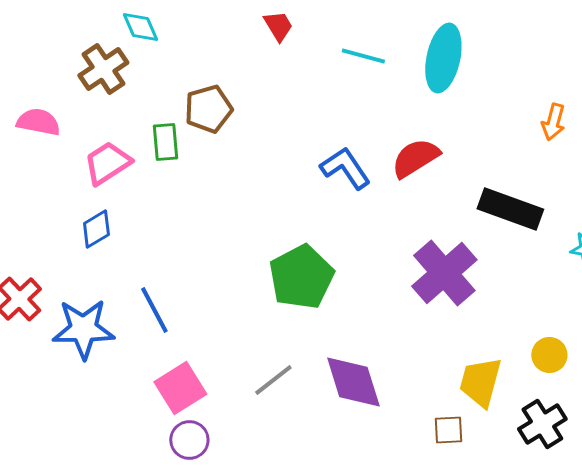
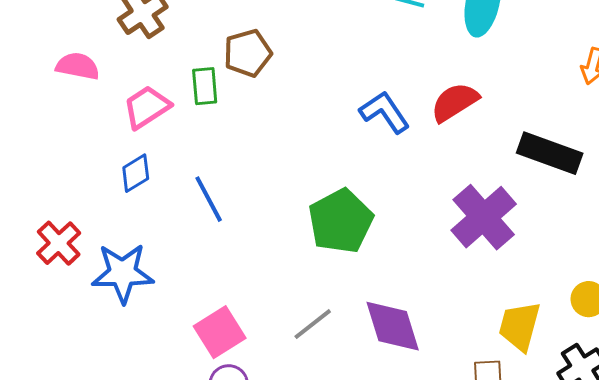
blue line: (154, 310) -> (209, 199), moved

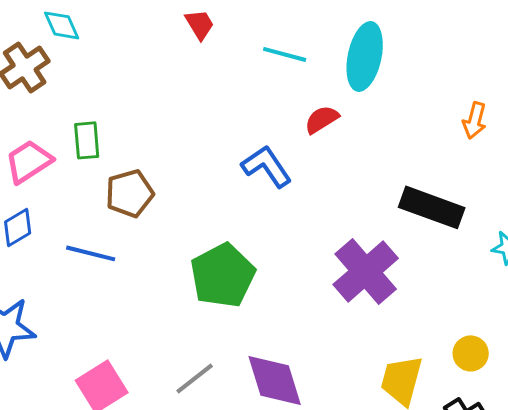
brown pentagon: (248, 53) -> (130, 193), moved
red semicircle: (455, 102) -> (322, 119), moved, size x0.7
blue line: (209, 199) -> (91, 253), turned -48

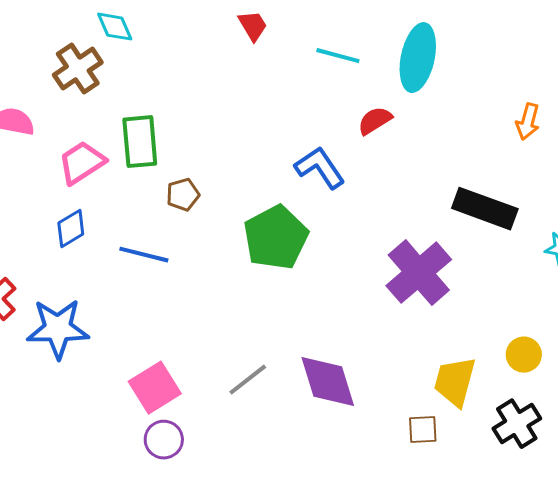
green rectangle: (87, 140) -> (140, 142), size x1.4
brown pentagon: (130, 193) -> (183, 195), size x0.7
green pentagon: (223, 275) -> (276, 238), moved

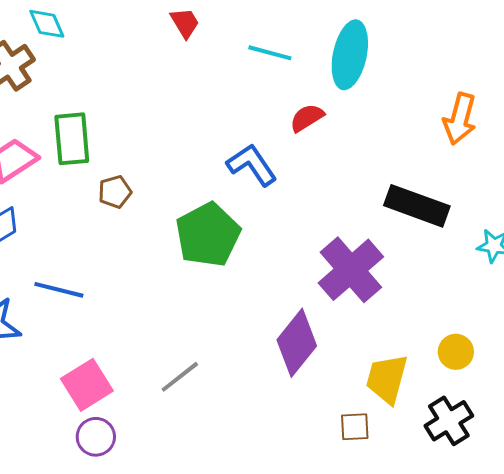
orange arrow: (528, 122) -> (460, 119), size x1.4
blue line: (144, 255) -> (59, 290), moved
purple diamond: (328, 382) -> (297, 343), moved, turned 56

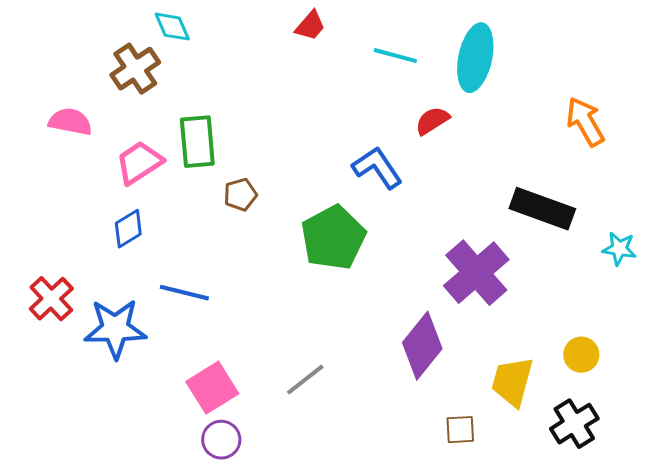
red trapezoid: (185, 23) -> (310, 26), turned 72
orange arrow: (460, 119) -> (585, 122), turned 135
brown square: (355, 427) -> (460, 430), moved

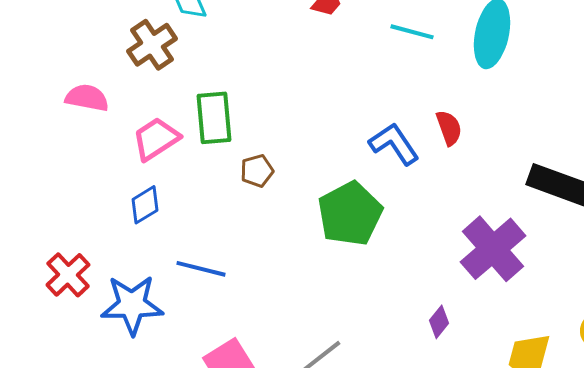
red semicircle: (432, 121) -> (449, 128), moved, turned 102
purple diamond: (422, 346) -> (439, 322), size x0.5

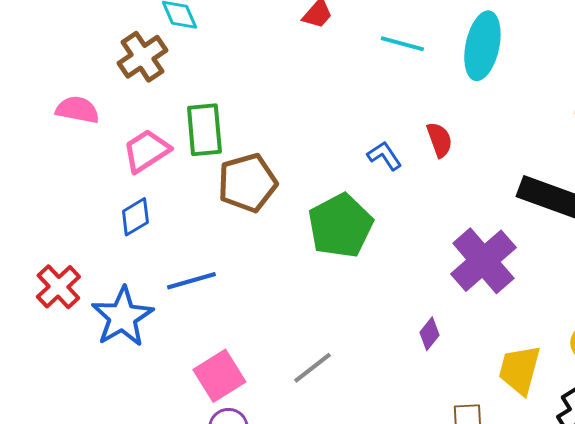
blue L-shape: (394, 144) -> (384, 156), size x0.7
brown pentagon: (257, 171) -> (247, 183), size x1.8
blue line: (201, 269) -> (191, 281), turned -30
blue star: (132, 305) -> (122, 317), turned -30

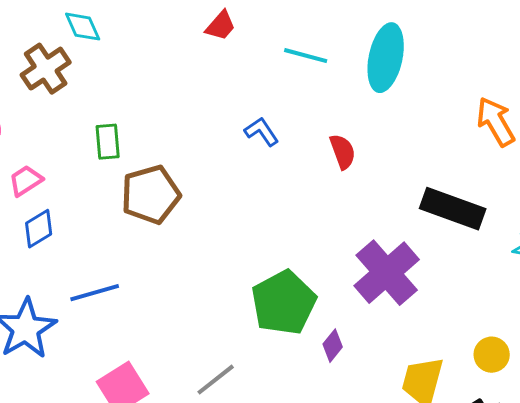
green rectangle: (204, 130) -> (108, 142), size x0.7
pink trapezoid: (146, 151) -> (26, 181), moved, size x0.7
blue L-shape: (384, 156) -> (262, 132), moved
green pentagon: (340, 226) -> (284, 303), moved

